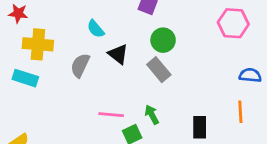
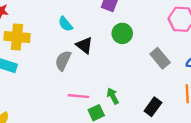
gray semicircle: (80, 65) -> (63, 61), moved
gray rectangle: (159, 70) -> (160, 58), moved
black rectangle: (200, 127) -> (153, 107), turned 36

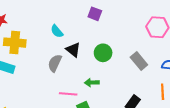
green circle: (122, 33) -> (103, 53), moved
green arrow: (113, 96) -> (92, 83), moved, turned -64

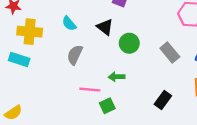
cyan semicircle: (57, 31) -> (69, 24), moved
black triangle: (73, 50) -> (105, 27), moved

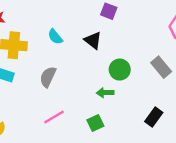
green circle: (129, 43) -> (120, 70), moved
gray semicircle: (75, 55) -> (48, 77), moved
pink line: (90, 90) -> (54, 117), moved, turned -36

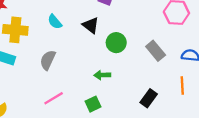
green circle: (120, 70) -> (116, 43), moved

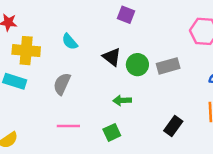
black triangle: (91, 25) -> (112, 57), moved
gray rectangle: (156, 51) -> (168, 66), moved, turned -66
pink line: (54, 98) -> (68, 126), turned 30

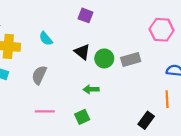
purple square: (126, 15) -> (86, 15), moved
black rectangle: (173, 126) -> (146, 120), moved

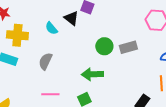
black triangle: (82, 52) -> (71, 18), moved
green arrow: (91, 89) -> (92, 74), size x1.5

